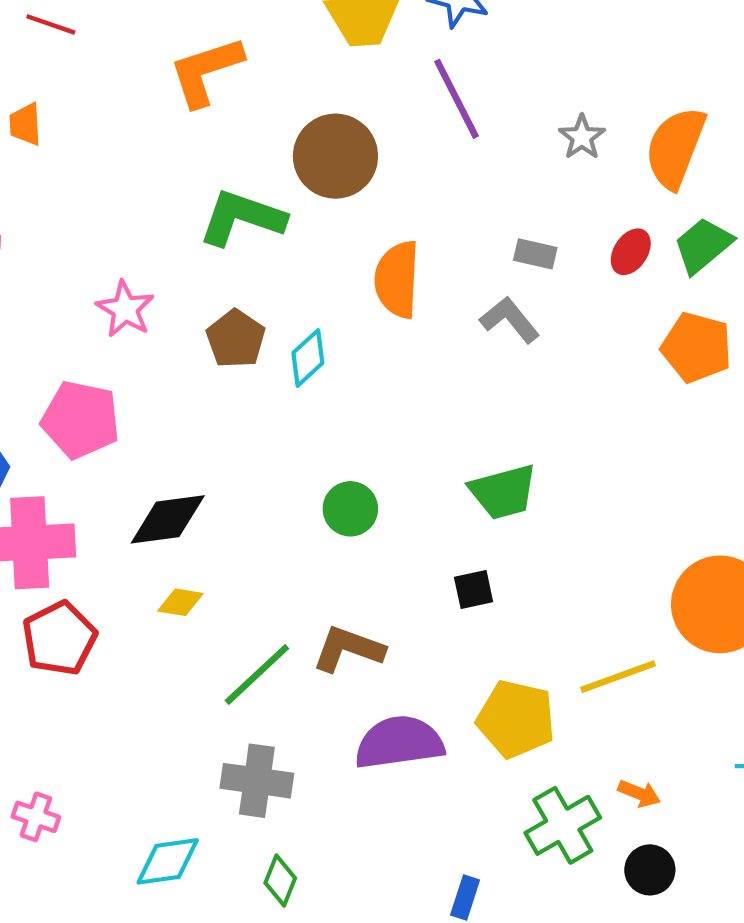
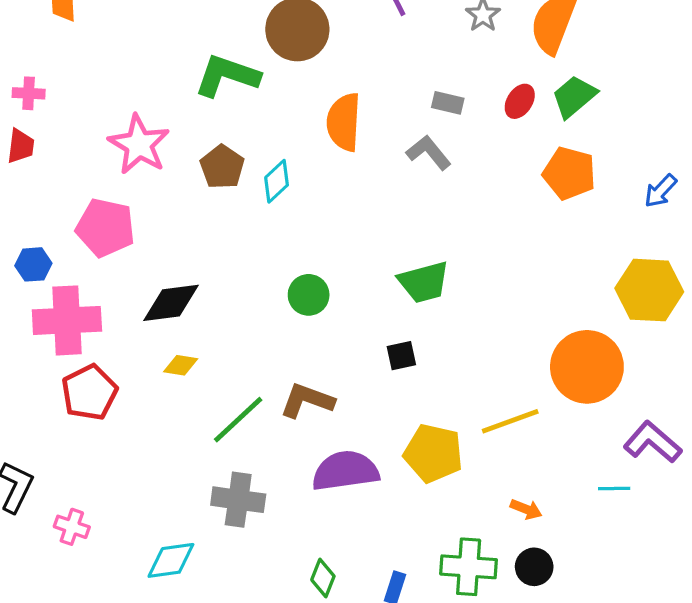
pink star: (125, 309) -> (139, 144), size x1.4
green cross: (563, 825) -> (469, 567), moved, turned 34
green diamond: (280, 881) -> (323, 578), moved

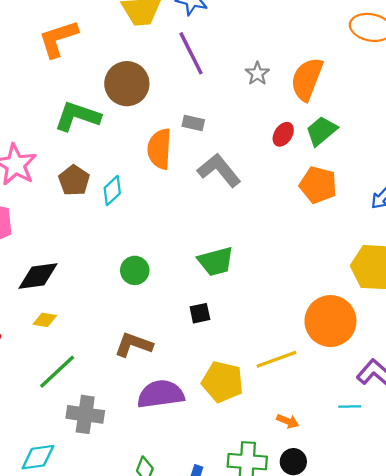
gray rectangle: (448, 103) -> (193, 123), moved
gray L-shape: (429, 152) -> (219, 170), size x1.4
green line: (238, 420) -> (57, 372), moved

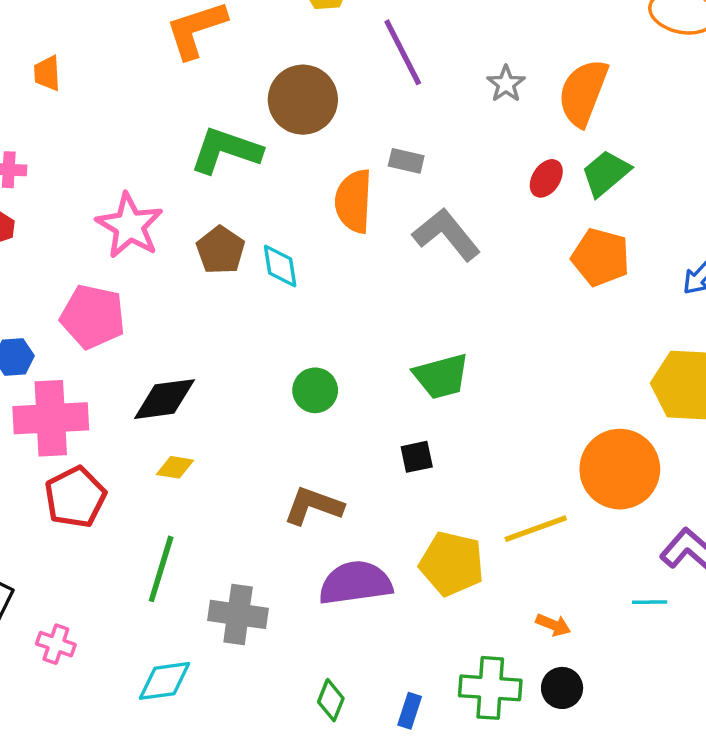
cyan diamond: (112, 191) -> (280, 266), turned -56
green line: (57, 372) -> (161, 569), moved, turned -30

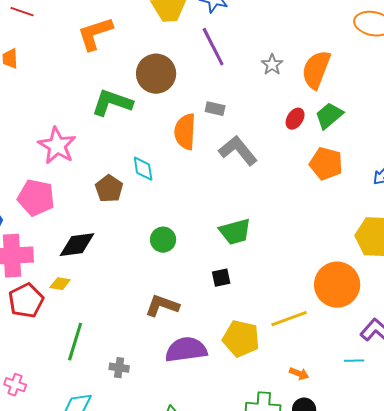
brown pentagon: (221, 250) -> (109, 189), moved
yellow diamond: (175, 467) -> (60, 284), moved
gray cross: (238, 614) -> (119, 368), size x0.6

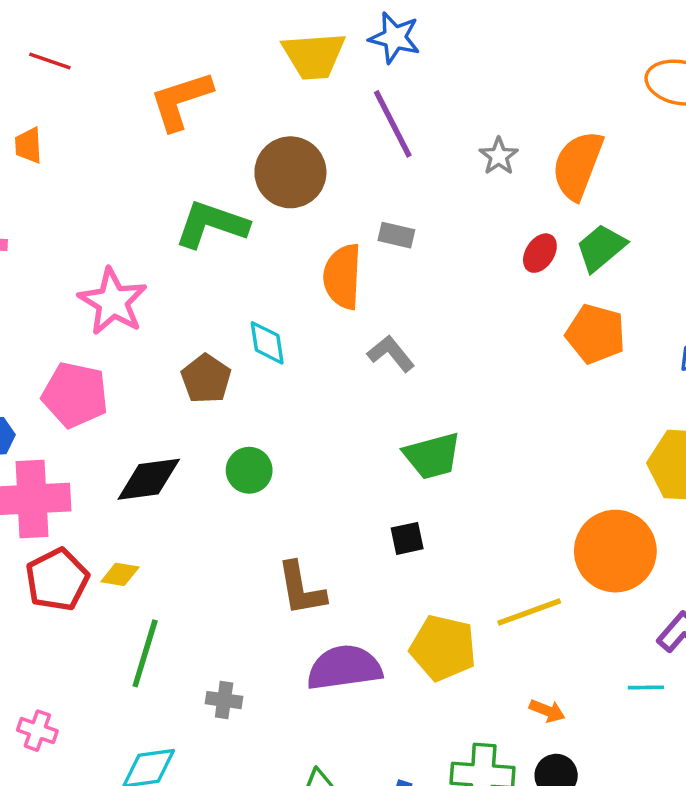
gray L-shape: (238, 151) -> (391, 354), moved, size x0.7
green circle: (163, 240) -> (249, 470), moved
yellow diamond: (60, 284) -> (120, 574), moved
brown L-shape: (162, 306) -> (301, 589), turned -120

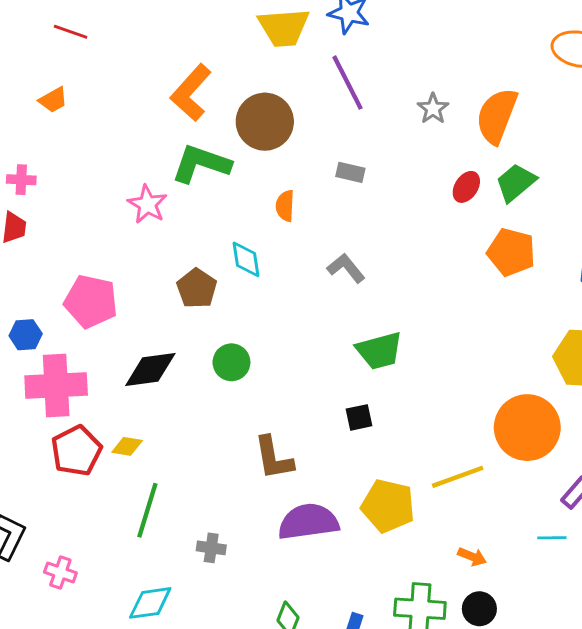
orange L-shape: (181, 101) -> (191, 93), moved, turned -30
orange trapezoid: (28, 145) -> (53, 100), turned -116
orange semicircle: (342, 276) -> (285, 206), moved, size x0.6
pink star: (113, 302) -> (147, 204), moved, size x0.7

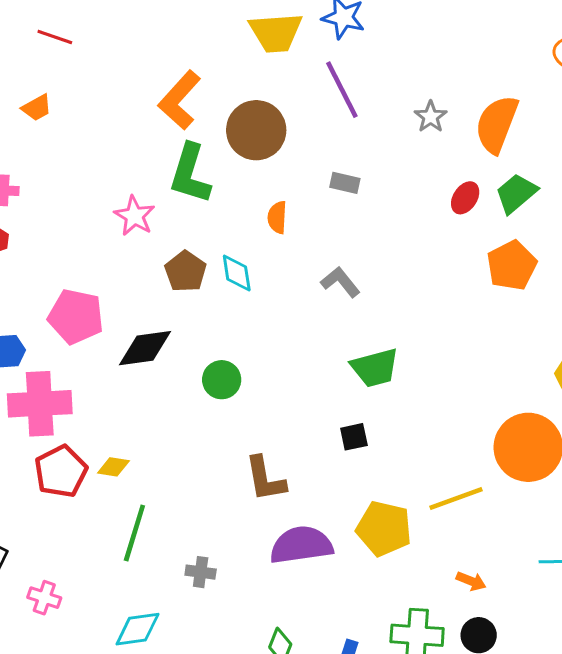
green L-shape: (201, 164) -> (190, 174), turned -92
orange pentagon: (511, 252) -> (512, 265), turned 30
brown pentagon: (197, 288) -> (186, 271), moved
black diamond: (150, 370) -> (145, 348), moved

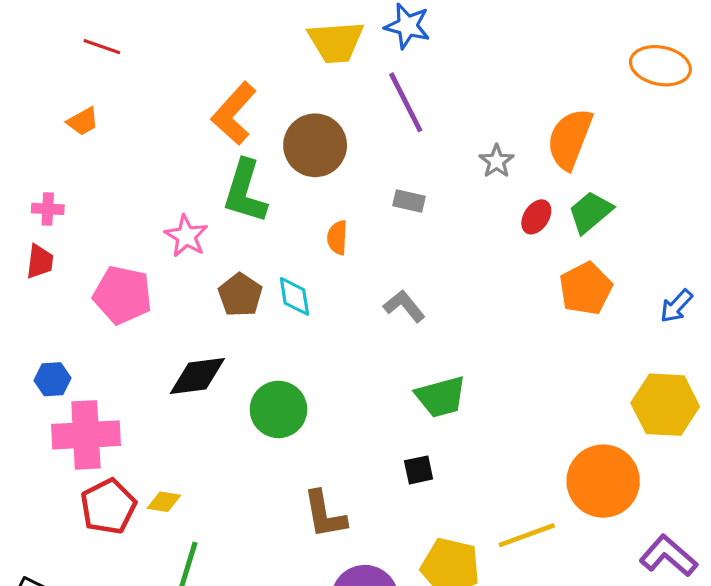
gray star: (431, 117) -> (497, 161), moved
pink pentagon: (76, 317) -> (123, 295), moved
green circle: (222, 380) -> (278, 409), size x1.4

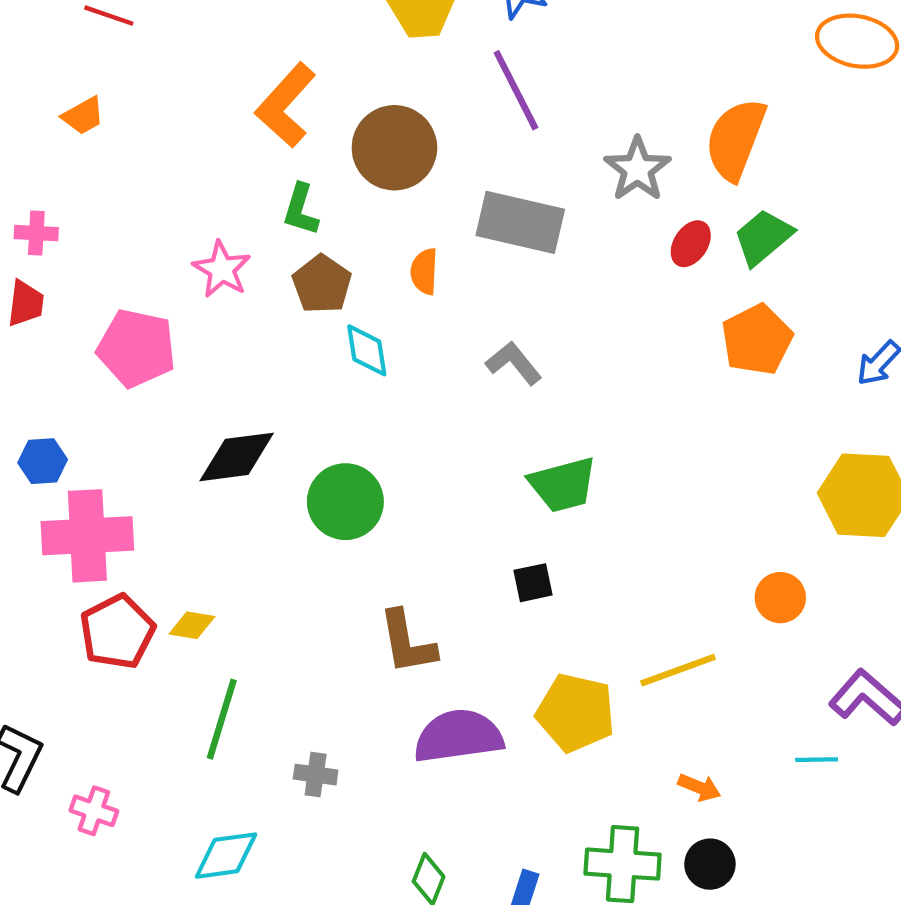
gray star: (497, 161) -> (637, 169), size x1.4
green L-shape: (245, 191) -> (301, 210), size x0.6
gray rectangle: (409, 201) -> (520, 222), size x2.0
brown pentagon: (240, 295) -> (322, 284), moved
orange circle: (603, 481) -> (780, 598), size x0.5

